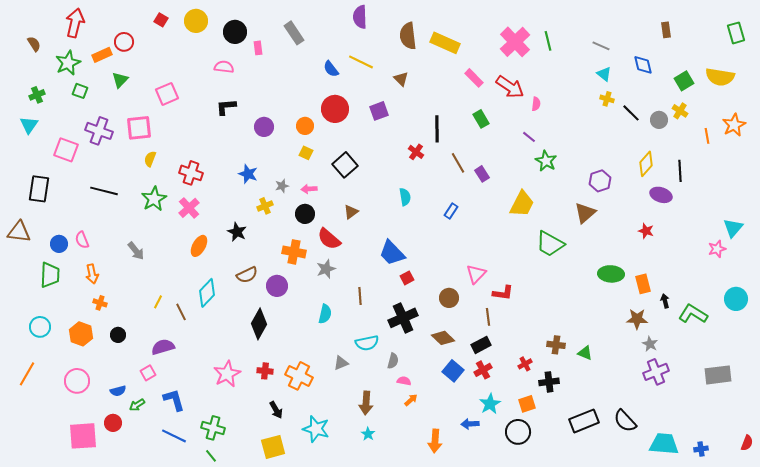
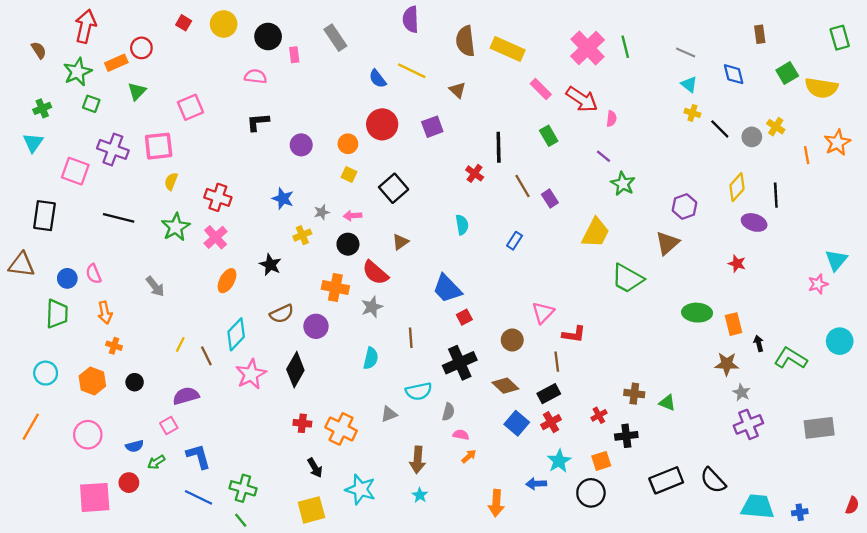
green square: (684, 81) -> (787, 73), moved
pink star: (227, 374) -> (251, 374), moved

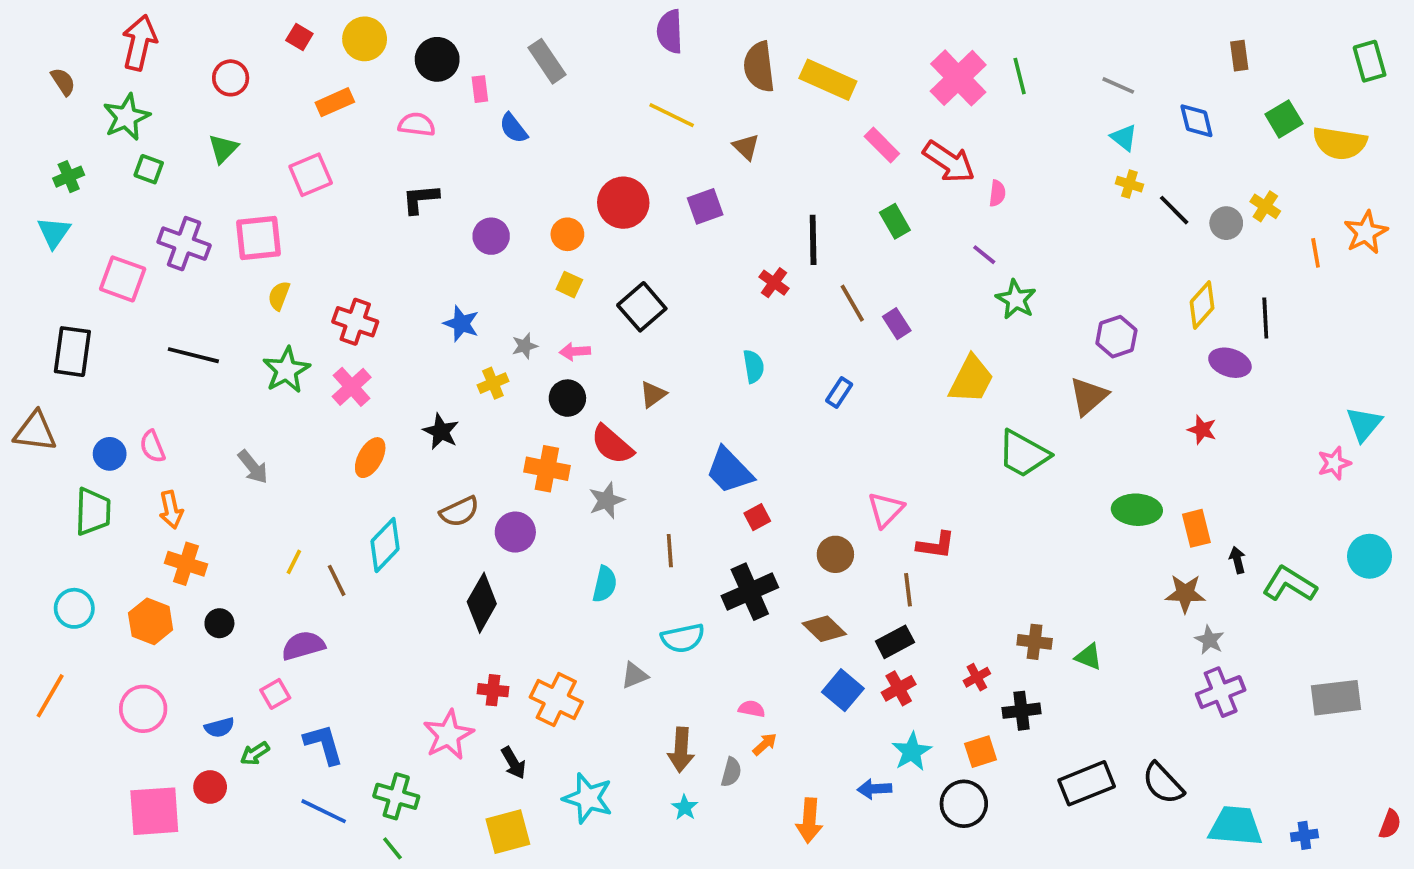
orange rectangle: (116, 63) -> (335, 102), moved
blue semicircle: (378, 79) -> (513, 128), moved
orange cross: (114, 346) -> (186, 564), size x1.5
pink star: (251, 374) -> (448, 735), moved
gray semicircle: (448, 412) -> (731, 772), moved

